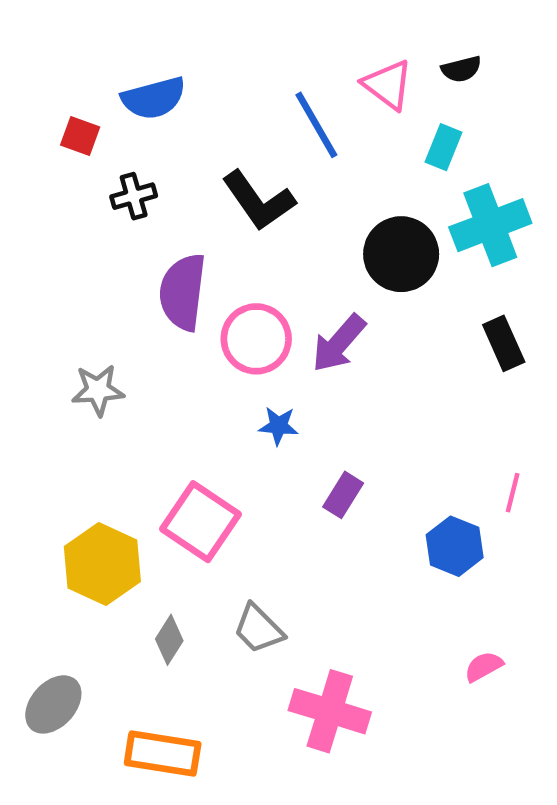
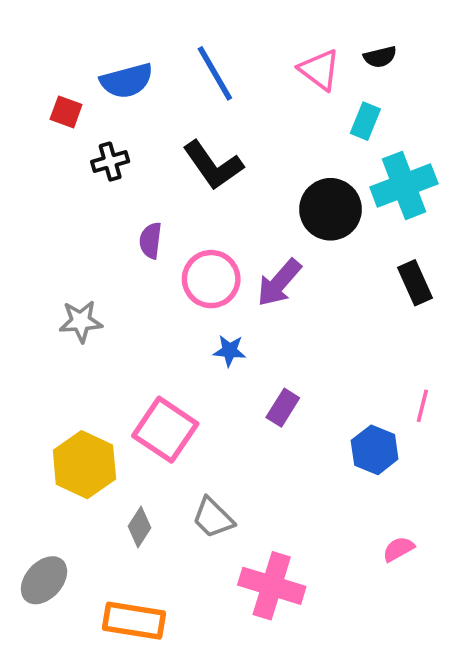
blue line: (316, 125) -> (215, 73), moved
purple semicircle: (183, 292) -> (151, 241), size x0.6

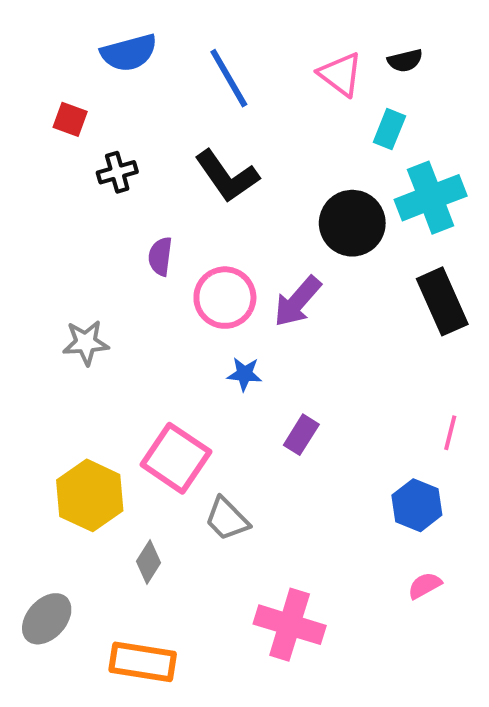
blue semicircle: (127, 81) -> (129, 53), moved
black rectangle: (415, 283) -> (442, 301), size x1.4
blue hexagon: (375, 450) -> (417, 505), moved
gray trapezoid: (213, 518) -> (227, 519), moved

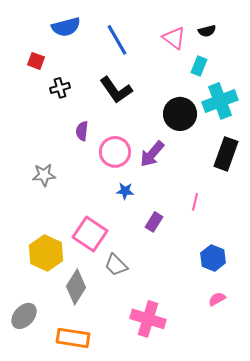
black rectangle: (442, 301) -> (226, 154), turned 44
pink line: (450, 433) -> (195, 202), moved
gray diamond: (149, 562) -> (76, 287), size x1.6

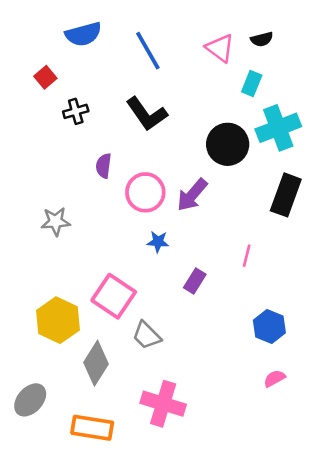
red square: (36, 61) -> (45, 77), turned 30
pink cross: (148, 319) -> (163, 404), moved

